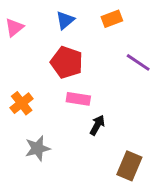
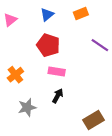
black arrow: (97, 125) -> (58, 96), moved
brown rectangle: (129, 166) -> (94, 120), turned 36

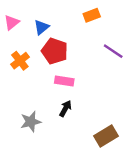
blue triangle: (47, 15) -> (41, 27), moved
orange cross: (15, 75) -> (20, 61), moved

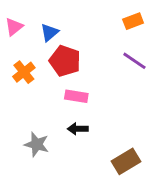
orange rectangle: (92, 15) -> (133, 21), moved
black arrow: (65, 108) -> (78, 129), turned -119
gray star: (31, 122) -> (37, 144), turned 30

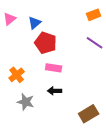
orange cross: (24, 72) -> (17, 75), moved

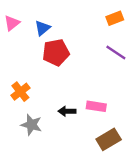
red pentagon: (46, 43) -> (56, 52), turned -30
pink rectangle: (54, 68) -> (96, 106), moved

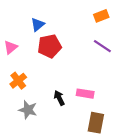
pink triangle: (12, 23) -> (11, 47), moved
black arrow: (67, 111) -> (59, 98), turned 64
brown rectangle: (109, 139) -> (96, 123), turned -48

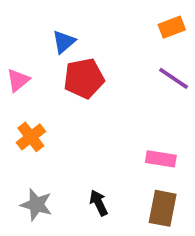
pink rectangle: (85, 94) -> (161, 159), moved
black arrow: (59, 98) -> (99, 203), moved
gray star: (28, 110) -> (36, 205), moved

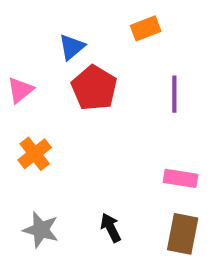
orange rectangle: (172, 27) -> (146, 28), moved
red pentagon: (84, 78) -> (94, 88), turned -30
purple line: (174, 78) -> (174, 94), moved, turned 56

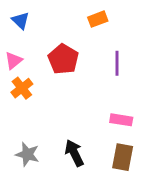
blue triangle: (72, 47) -> (20, 20), moved, turned -36
orange cross: (35, 154) -> (22, 88), moved
black arrow: (111, 228) -> (74, 153), size x1.4

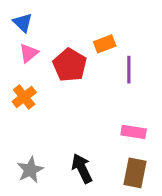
orange rectangle: (98, 19) -> (105, 44), moved
pink triangle: (14, 60) -> (29, 53), moved
gray star: (27, 154) -> (30, 170), turned 30

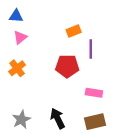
blue triangle: (23, 23) -> (16, 16), turned -40
red pentagon: (70, 65) -> (67, 66), moved, turned -30
brown rectangle: (135, 173) -> (95, 122), turned 66

